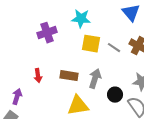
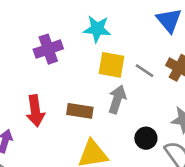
red arrow: (38, 76) -> (35, 111), size x1.5
gray arrow: (95, 79) -> (117, 99), moved

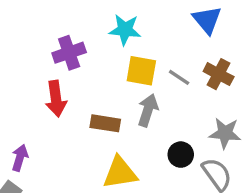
red arrow: (35, 111) -> (56, 99), moved

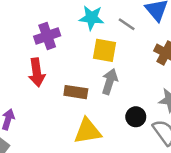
gray line: (179, 77) -> (127, 24), moved

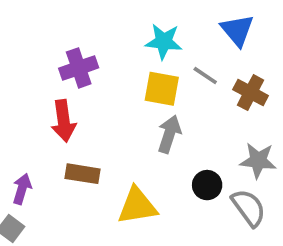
cyan star: (91, 18) -> (164, 42), moved
gray line: (127, 24) -> (205, 76), moved
brown rectangle: (76, 92) -> (82, 174), moved

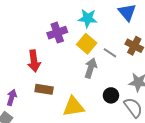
purple cross: (79, 68) -> (57, 33), moved
gray line: (205, 76) -> (110, 53), moved
yellow square: (162, 89) -> (87, 44), turned 30

